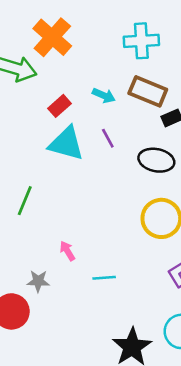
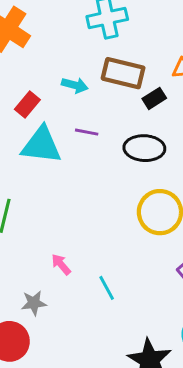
purple line: (108, 138) -> (87, 132), turned -42
cyan line: (104, 278) -> (107, 288), turned 75

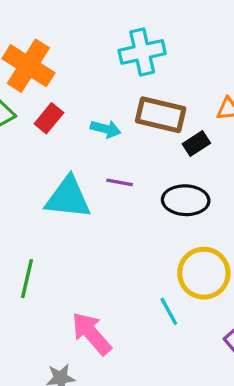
red rectangle: (27, 104) -> (49, 118), moved
pink arrow: (61, 264) -> (91, 334), size x1.8
cyan line: (107, 288) -> (169, 311), moved

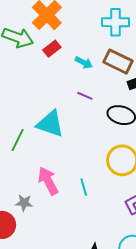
cyan triangle: (68, 198) -> (50, 124), moved
cyan line: (169, 311) -> (84, 187), moved

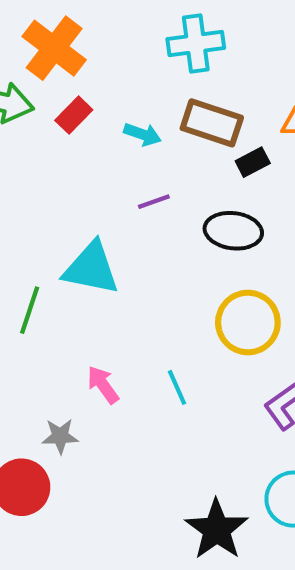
purple line: (85, 96) -> (154, 202), turned -35
pink arrow: (48, 181) -> (103, 385), size x0.7

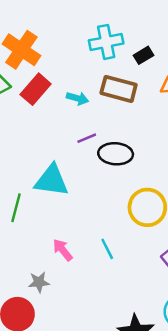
red rectangle: (74, 115) -> (36, 89), size x1.4
black rectangle: (253, 162) -> (143, 55), moved
black ellipse: (233, 231) -> (116, 154), moved

